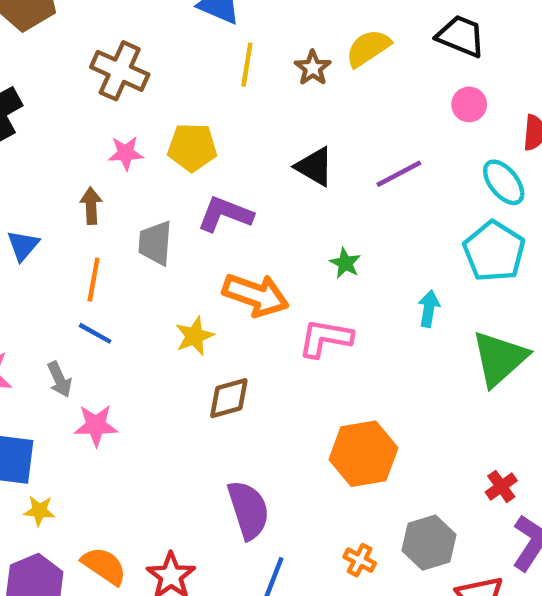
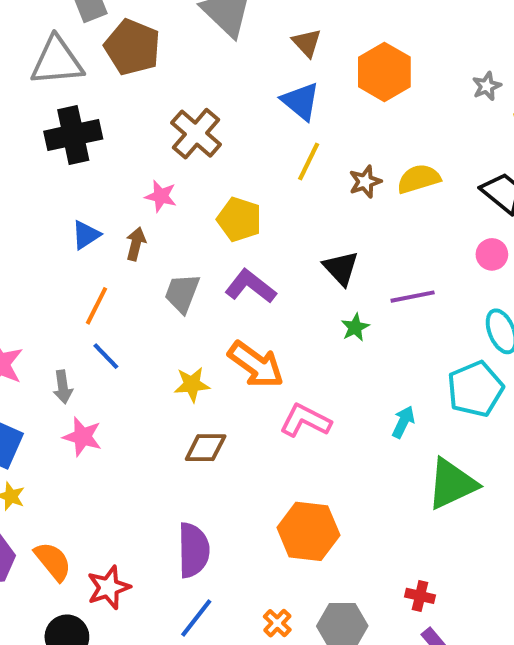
pink star: (126, 153) -> (161, 196), moved
blue triangle: (23, 245) -> (86, 235), moved
green star: (345, 263) -> (355, 327), moved
orange line: (94, 280) -> (97, 306), moved
red cross: (501, 486) -> (420, 596), turned 32

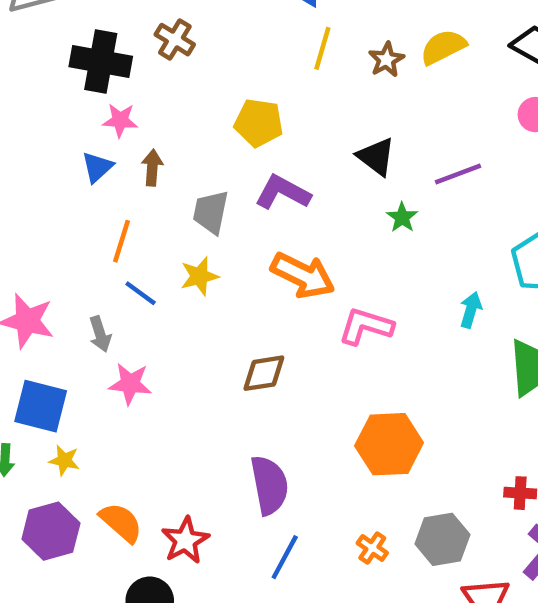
brown cross: (196, 134) -> (175, 40), moved, size x0.7
black cross: (73, 135) -> (101, 62), moved, turned 32
pink star: (161, 196) -> (120, 120), moved
yellow star: (192, 384) -> (199, 276), moved

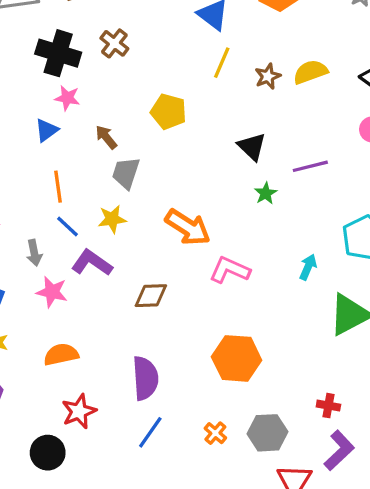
brown arrow: (152, 168) -> (106, 137), moved, turned -50
purple L-shape: (283, 192) -> (92, 263), moved
orange line: (121, 241) -> (58, 187), turned -32
orange semicircle: (121, 522) -> (61, 355), moved, turned -60

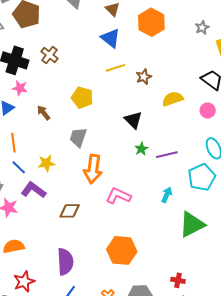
yellow line: (222, 63) -> (116, 68), turned 48
yellow semicircle: (310, 72) -> (173, 99), moved
purple line: (310, 166) -> (167, 155), moved
gray trapezoid: (126, 173) -> (78, 137), moved
orange arrow: (188, 227) -> (93, 169), turned 64

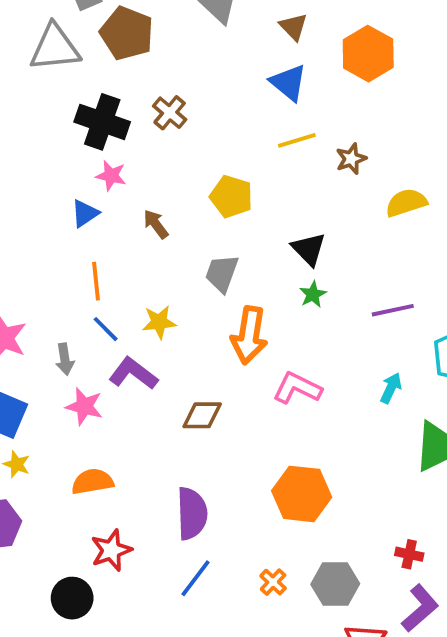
black triangle: (133, 120) -> (309, 249), moved
green star: (141, 149) -> (313, 294), moved

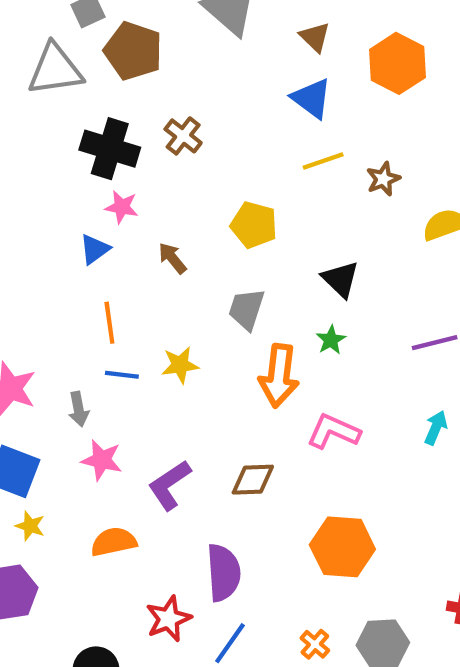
green star: (313, 294) -> (331, 340), moved
blue line: (106, 329) -> (122, 375), turned -36
purple L-shape: (133, 374) -> (170, 485), moved, turned -69
brown diamond: (202, 415) -> (253, 480), moved
red star: (111, 550) -> (168, 619), moved

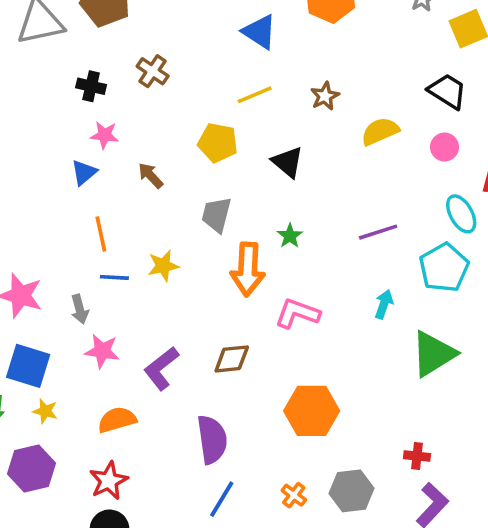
black cross: (110, 149) -> (91, 86), size x0.6
yellow line: (323, 161) -> (255, 95), moved
black triangle: (340, 279) -> (288, 162), moved
red star: (168, 619) -> (109, 481), moved

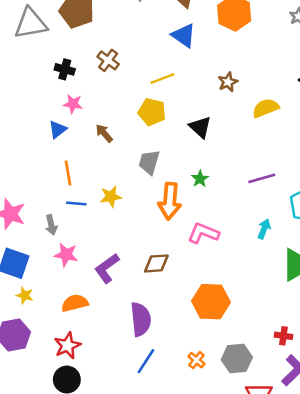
yellow line: (255, 95) -> (163, 78), moved

